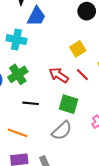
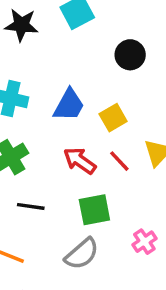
blue trapezoid: (36, 16) -> (69, 105), moved
green square: (69, 104) -> (94, 210), turned -30

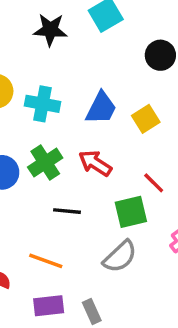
red arrow: (80, 161) -> (95, 163), moved
red line: (119, 161) -> (154, 183), moved

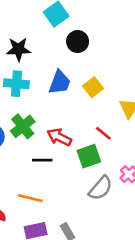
black star: (50, 30) -> (19, 49), moved
black circle: (160, 55) -> (78, 41), moved
red arrow: (95, 163) -> (59, 137), moved
gray semicircle: (120, 257) -> (101, 188), moved

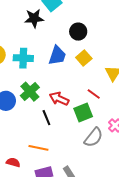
black circle: (78, 41) -> (78, 32), moved
black star: (19, 49) -> (34, 18), moved
black line: (42, 160) -> (46, 118), turned 70

